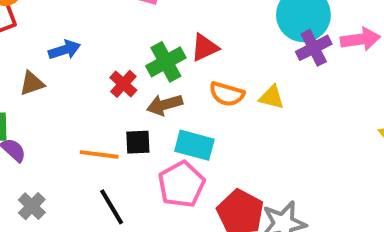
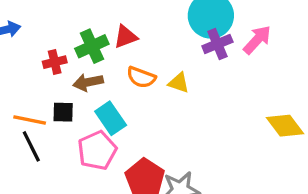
pink arrow: (360, 39) -> (257, 40), turned -44
red cross: (123, 84) -> (55, 62), turned 30
cyan rectangle: (194, 145) -> (111, 118), turned 36
black line: (112, 207) -> (31, 146), moved

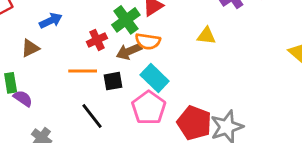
orange semicircle: (141, 77) -> (148, 41), moved
orange line: (30, 120) -> (83, 71), moved

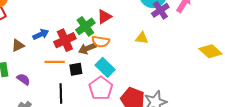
blue arrow: (51, 21) -> (41, 34), moved
red cross: (97, 40) -> (65, 40), size x1.5
purple semicircle: (23, 98) -> (23, 79), moved
black line: (92, 116) -> (61, 94), turned 36

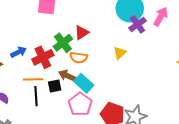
yellow triangle: (142, 38) -> (120, 53), turned -48
brown arrow: (87, 48) -> (67, 76), moved, turned 48
black line: (61, 94) -> (36, 96), moved

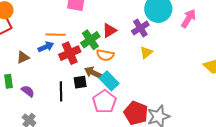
purple cross: (137, 24) -> (140, 28), moved
orange line: (33, 79) -> (56, 35), moved

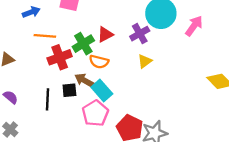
blue arrow: (46, 47) -> (31, 12), moved

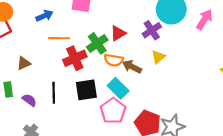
brown arrow: (84, 80) -> (132, 67), moved
black square: (69, 90) -> (86, 90), size x1.5
black line: (48, 99) -> (54, 93), moved

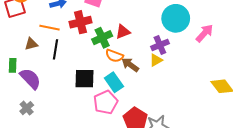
purple cross: (152, 30) -> (160, 45), moved
orange line: (59, 38) -> (50, 28), moved
red cross: (75, 58) -> (80, 22), moved
black line: (54, 93) -> (55, 49), moved
purple semicircle: (29, 100) -> (30, 79), size x1.6

